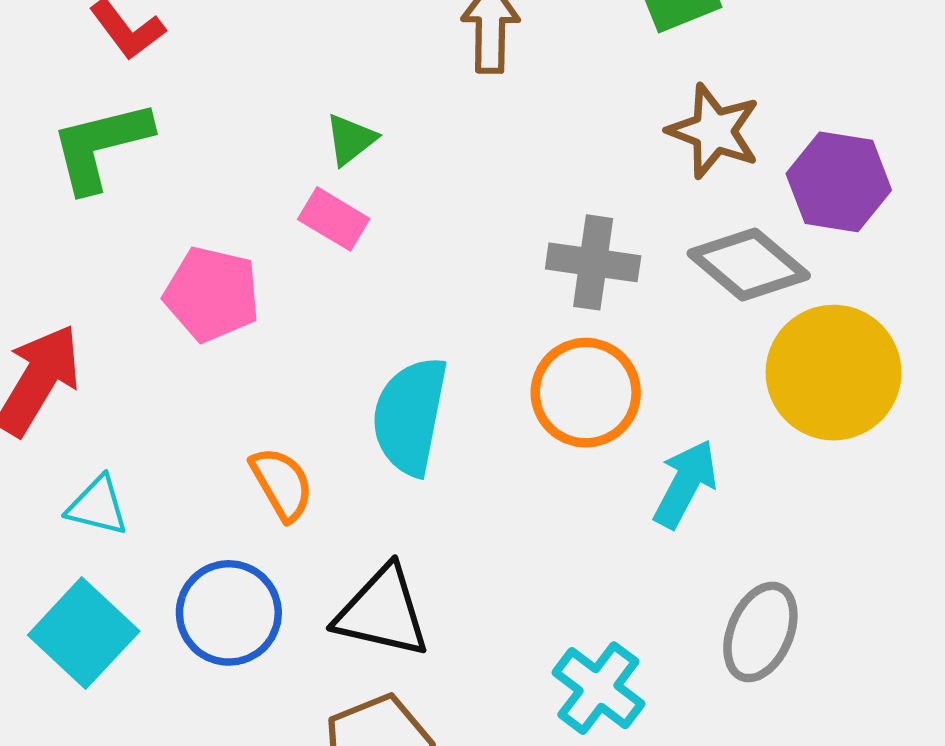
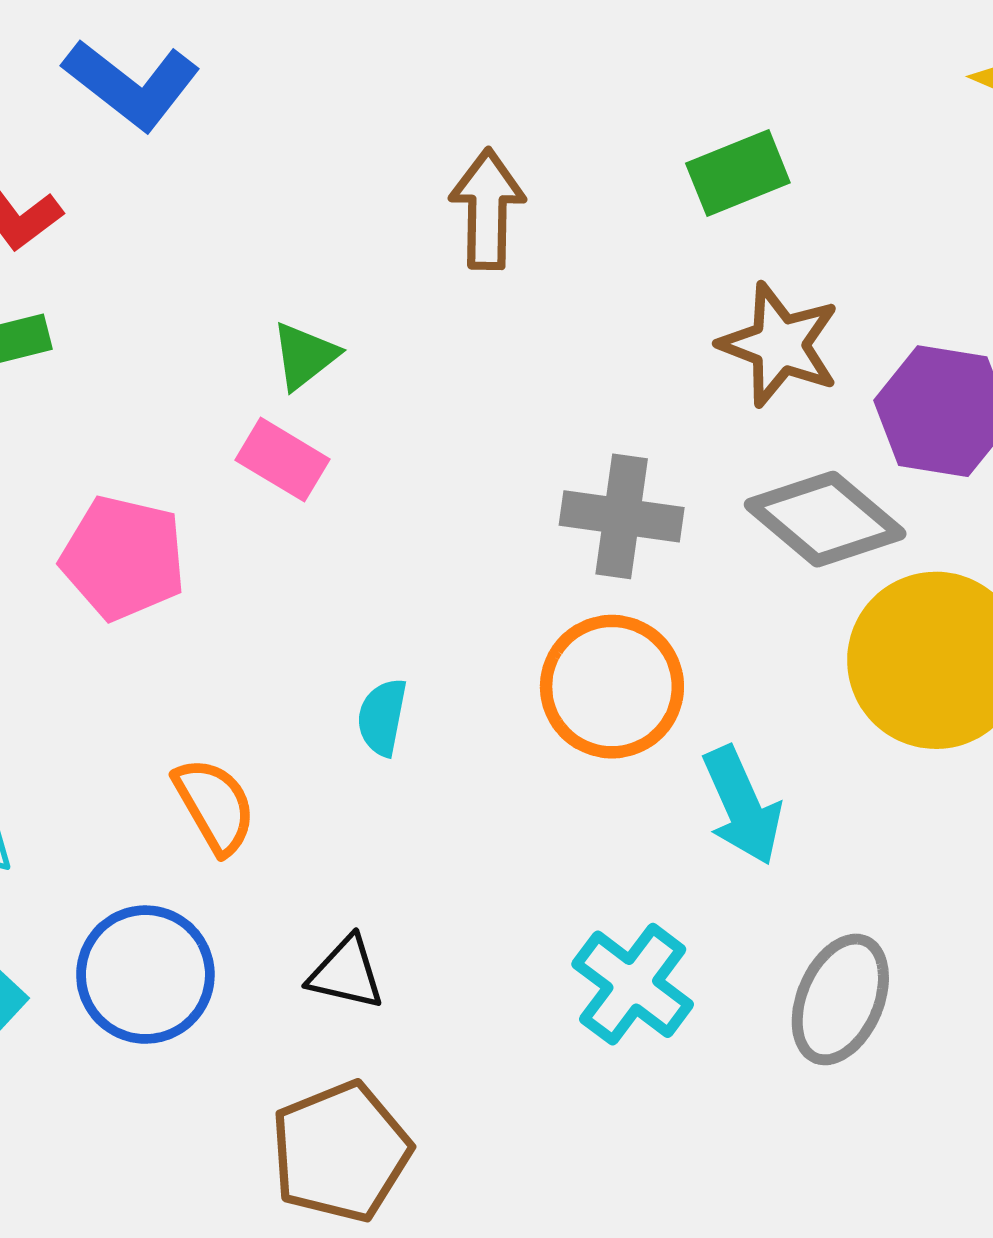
cyan semicircle: (410, 416) -> (382, 717), size x0.5
cyan arrow: (685, 484) -> (742, 806), turned 128
black triangle: (382, 612) -> (346, 973), size x0.6
cyan cross: (598, 688) -> (633, 984), moved

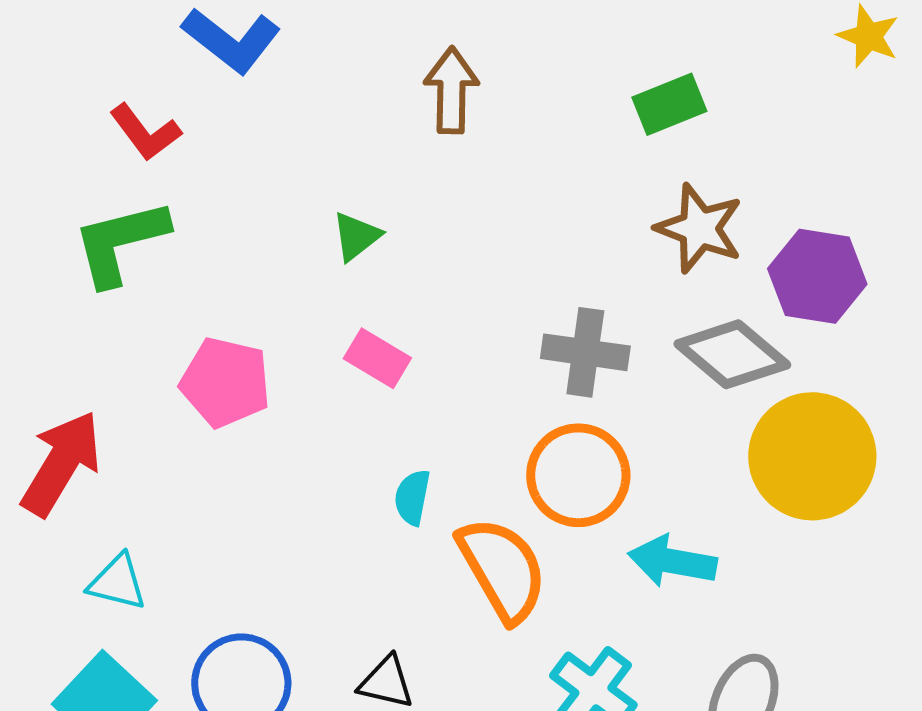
brown arrow: (487, 209) -> (451, 90), moved
pink rectangle: (282, 460) -> (377, 358), moved
orange semicircle: (215, 806) -> (502, 569), moved, size x1.5
cyan arrow: (742, 806) -> (672, 561), turned 124

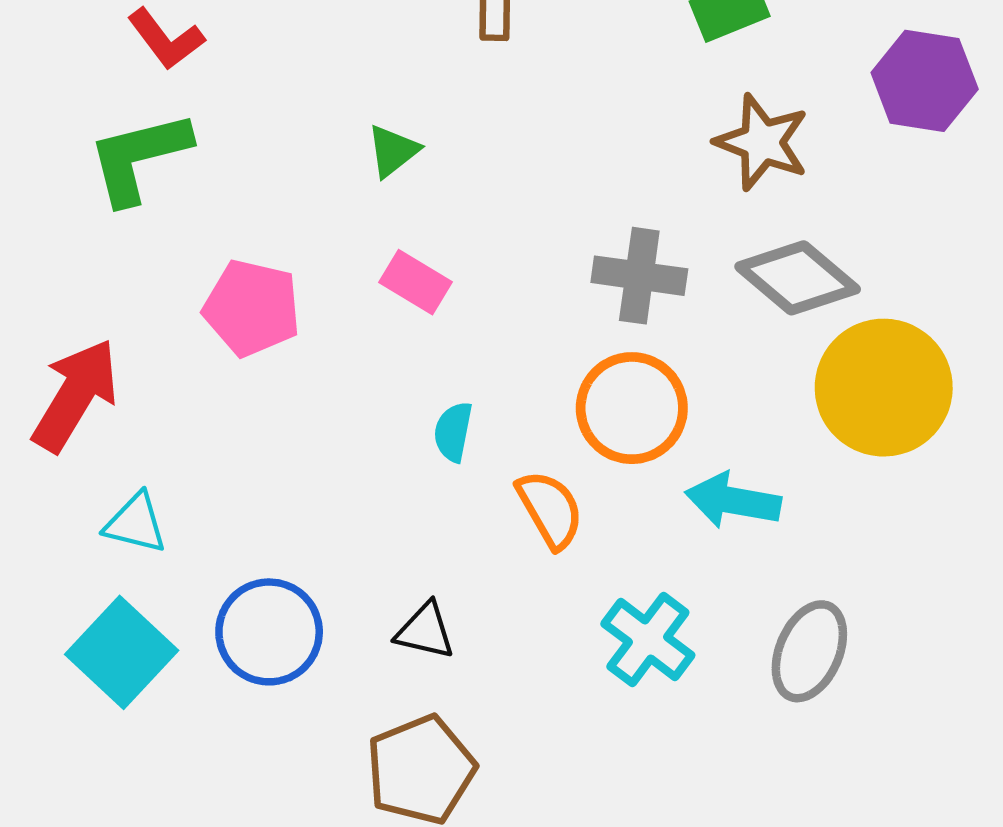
purple hexagon: (817, 276) -> (925, 81), moved
orange semicircle: (502, 569) -> (550, 509), size x0.7

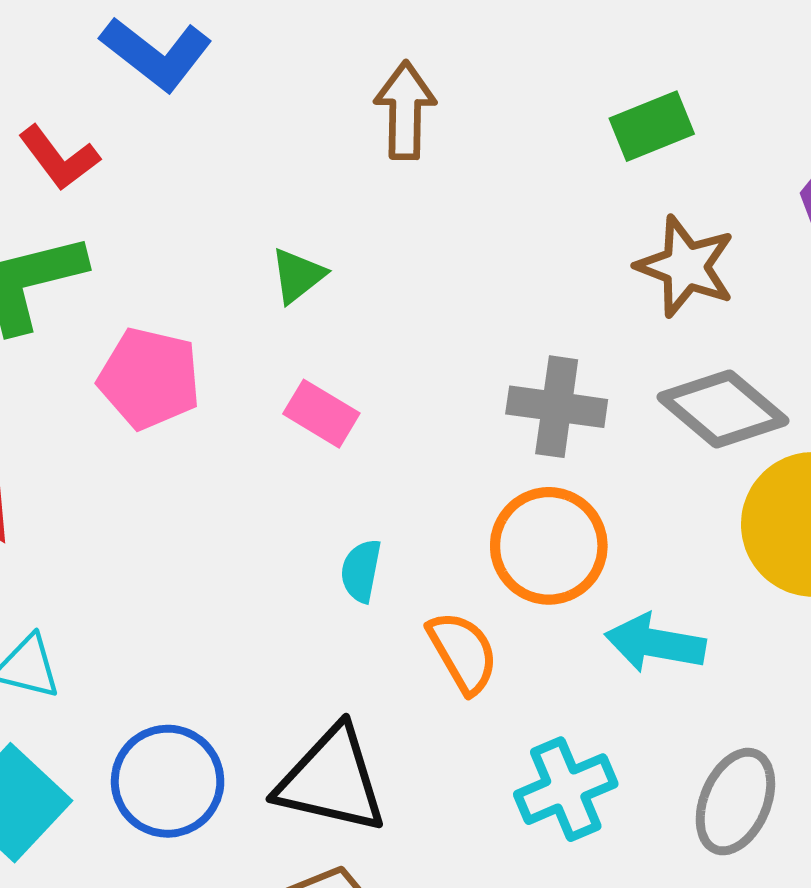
pink pentagon: (252, 308) -> (149, 378), moved
black triangle: (425, 631) -> (332, 780), size x1.8
cyan cross: (648, 639) -> (566, 789), turned 30

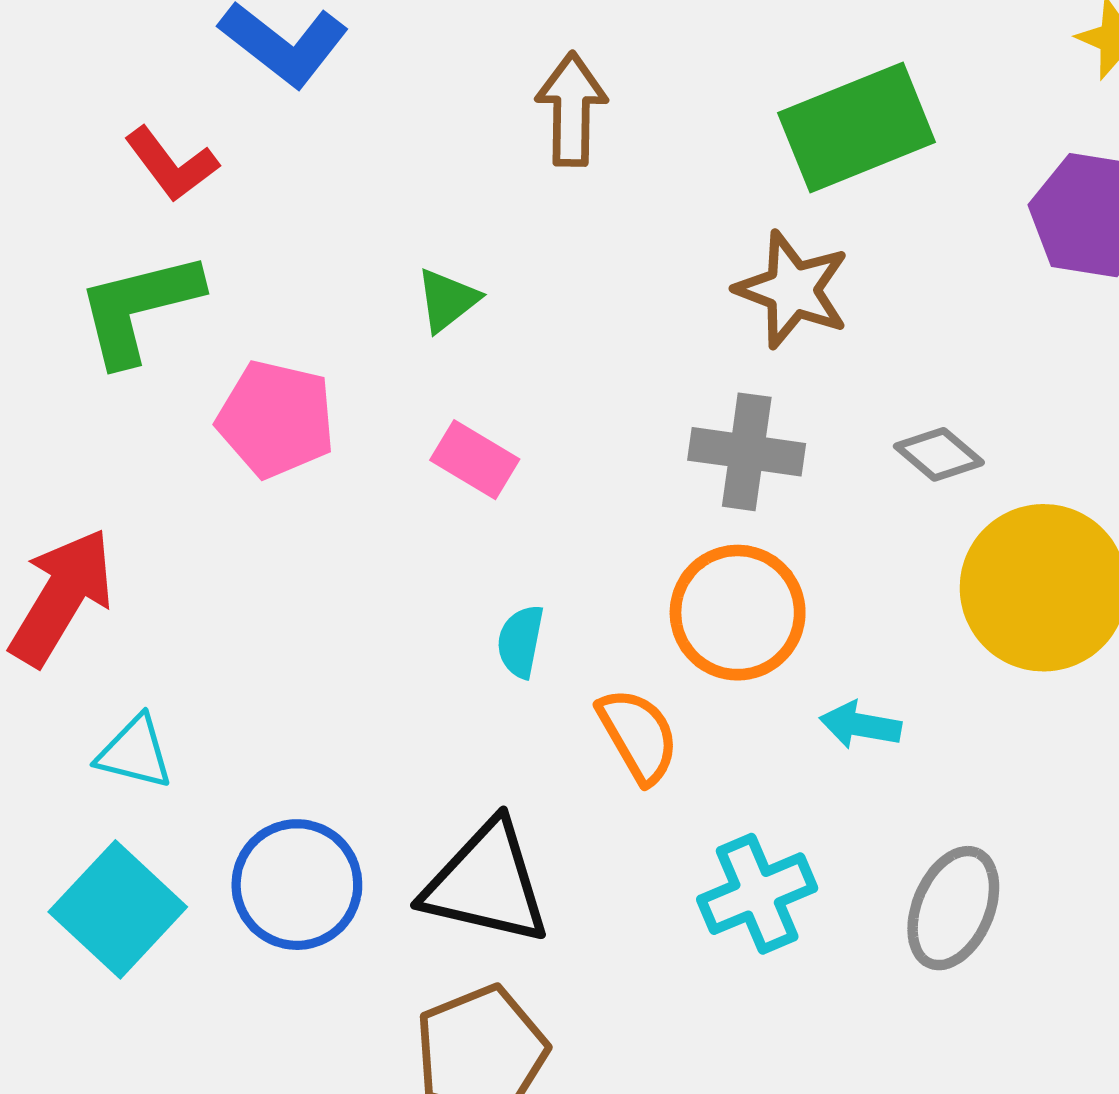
green rectangle: (652, 126) -> (857, 128), size x1.6
brown star: (686, 266) -> (792, 290), moved
gray diamond: (723, 409) -> (939, 454), size x0.6
cyan arrow: (655, 643) -> (860, 725), size x0.7

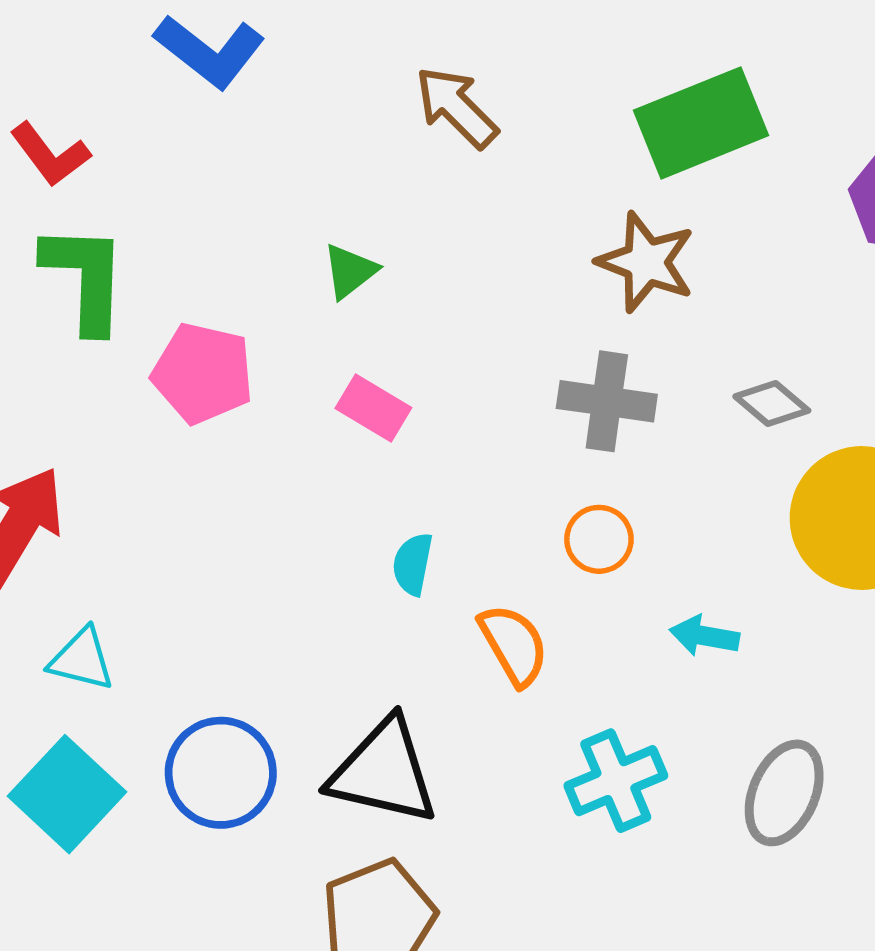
brown arrow: (572, 109) -> (456, 107), turned -46
red L-shape: (171, 164) -> (50, 154), moved
green L-shape: (139, 308) -> (85, 278), turned 106
orange circle: (738, 613) -> (599, 539), size x0.6

